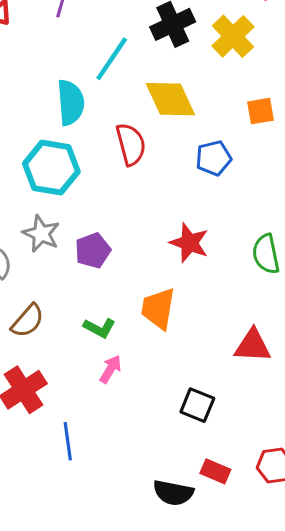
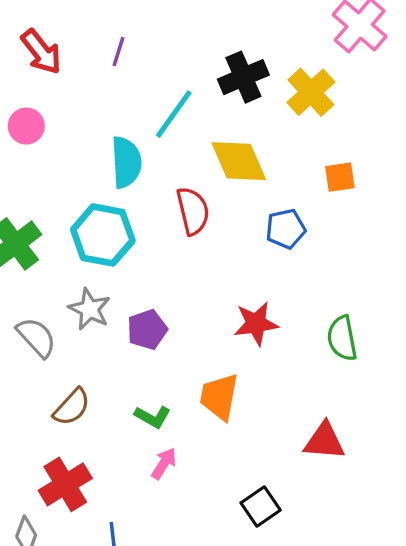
red star: (189, 243) -> (256, 324), turned -30
black square: (197, 405) -> (261, 506), turned 32

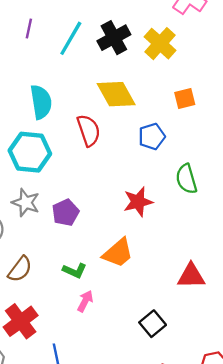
cyan line: (174, 114) -> (71, 38), moved
green semicircle: (342, 338) -> (186, 179), moved
orange trapezoid: (219, 397) -> (118, 253), turned -136

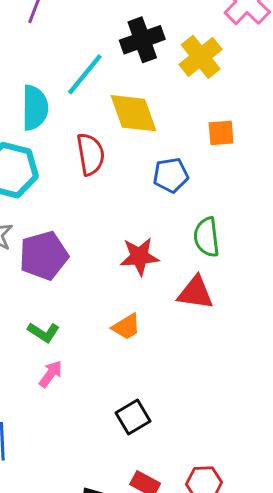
cyan line: (71, 38) -> (85, 74), moved
purple pentagon: (66, 213) -> (44, 256), size x1.4
orange trapezoid: (118, 253) -> (126, 327), moved, size x0.7
red triangle: (191, 276) -> (196, 293), moved

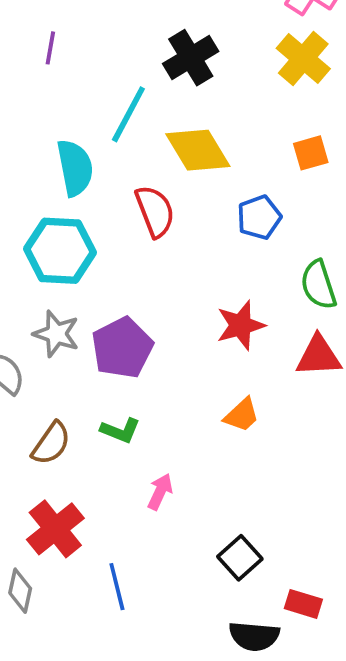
yellow cross: (201, 57) -> (303, 59), moved
green L-shape: (43, 332) -> (120, 430), moved
black square: (133, 417) -> (240, 558), moved

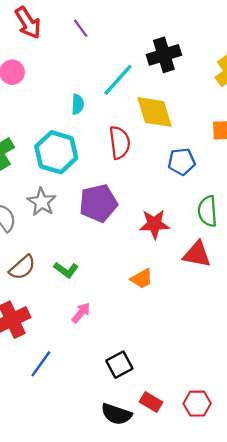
purple line: (50, 48) -> (81, 28), turned -60
cyan semicircle: (75, 168) -> (78, 104), size x0.6
purple pentagon: (122, 348) -> (98, 203), moved
blue line: (117, 587) -> (41, 364), turned 36

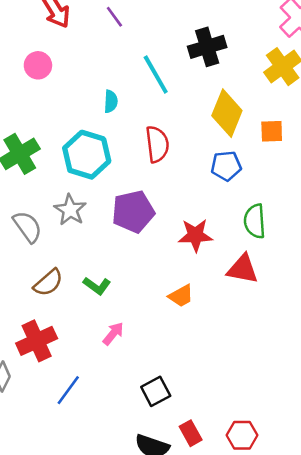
cyan line: (118, 80) -> (156, 75), turned -72
yellow diamond: (155, 112) -> (227, 113), moved, turned 39
red rectangle: (151, 402) -> (191, 433), turned 30

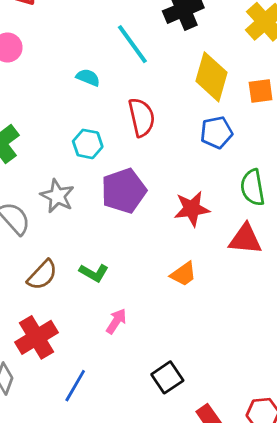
cyan semicircle: (111, 101) -> (88, 77), turned -65
cyan hexagon: (87, 155) -> (88, 144), moved, size x0.6

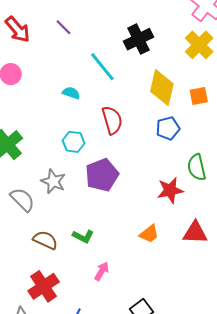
red star: (192, 209) -> (170, 190), moved
red triangle: (245, 239) -> (195, 233), moved
brown semicircle: (42, 275) -> (45, 240), turned -105

